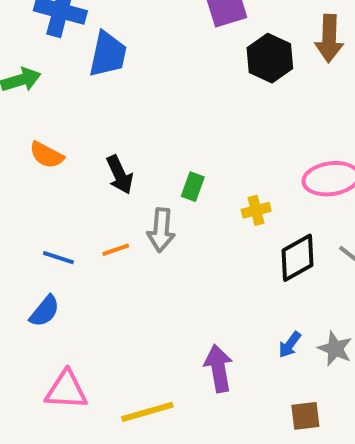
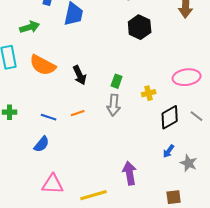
black hexagon: (270, 58) -> (140, 27), moved
orange semicircle: (47, 155) -> (43, 65), size x1.5
gray arrow: (161, 230) -> (114, 105), moved
blue arrow: (290, 345) -> (169, 151), moved

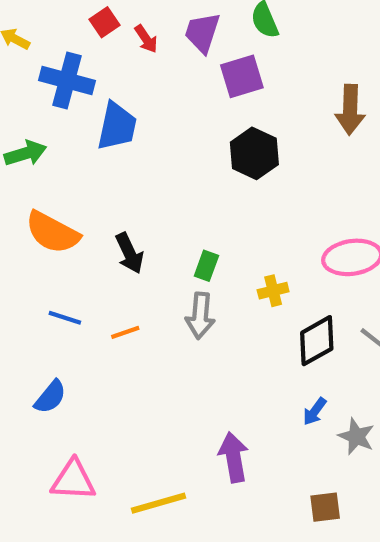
blue line: (49, 117) -> (65, 318), moved

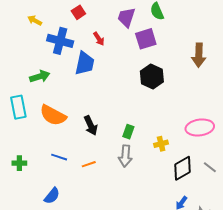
red arrow: (146, 39) -> (99, 39), moved

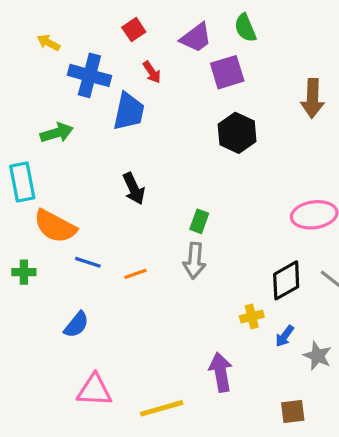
red square: (78, 12) -> (134, 30), moved
purple trapezoid: (126, 17) -> (196, 38), turned -145
orange semicircle: (53, 115) -> (55, 226), moved
black arrow: (91, 125) -> (134, 189), moved
yellow cross: (161, 144) -> (252, 316), moved

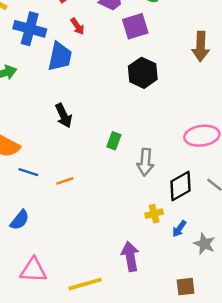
gray arrow: (194, 261) -> (145, 162), moved

